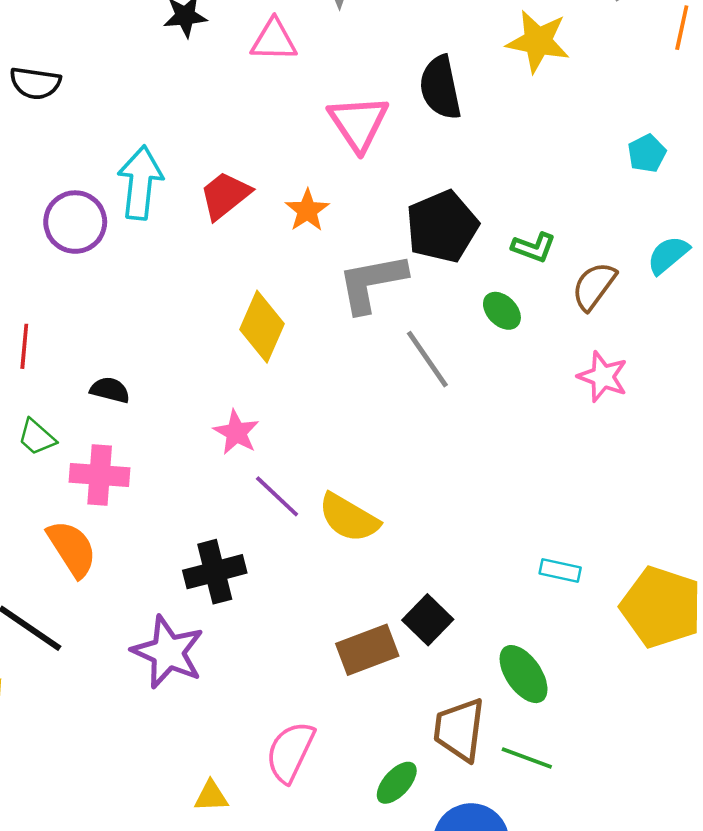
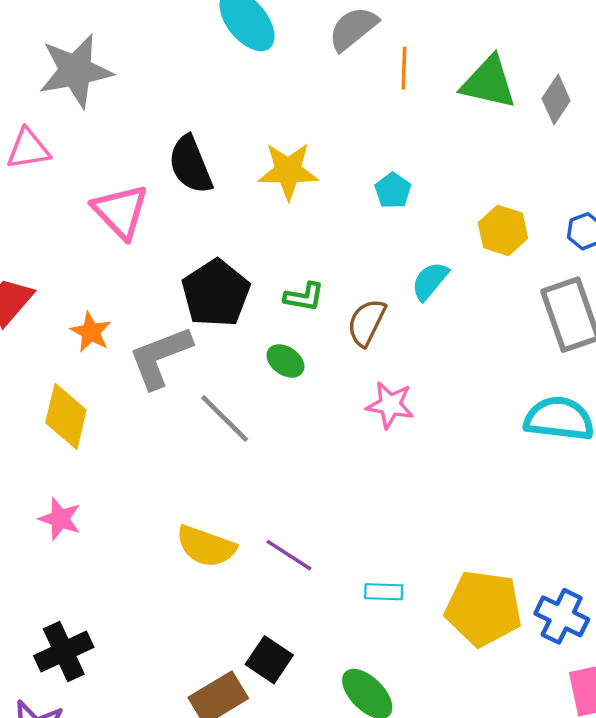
yellow star: (538, 41) -> (288, 171), moved
orange star: (307, 210) -> (91, 332), moved
purple line: (277, 496) -> (289, 555), moved
yellow semicircle: (349, 518) -> (206, 546), moved

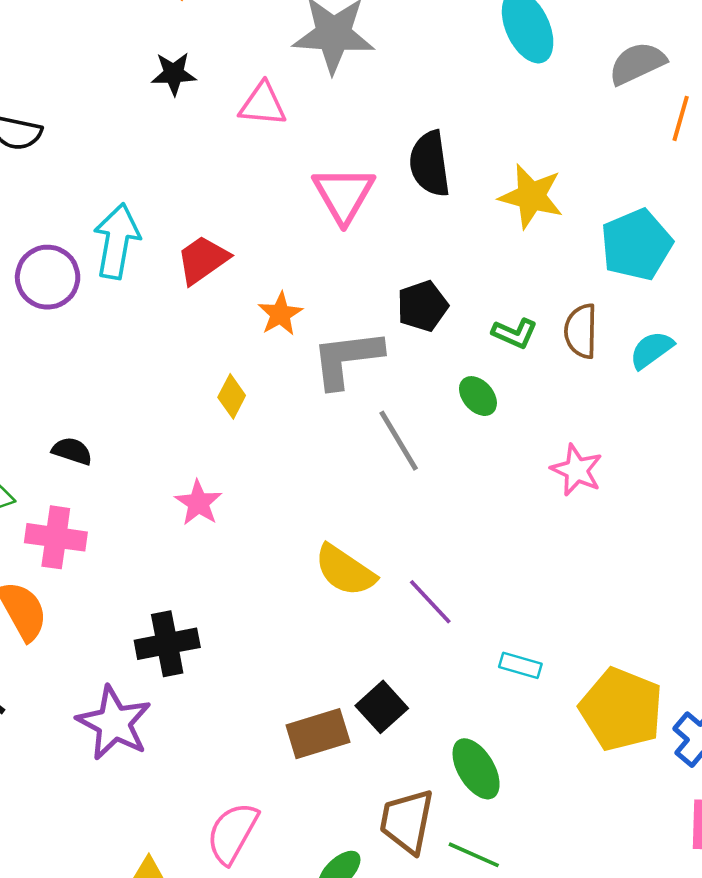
cyan pentagon: (393, 191) -> (636, 245), size x1.8
black pentagon: (216, 293) -> (422, 306), size x0.7
brown semicircle: (367, 322) -> (581, 331), moved, turned -39
yellow diamond: (66, 416) -> (232, 396), size x0.6

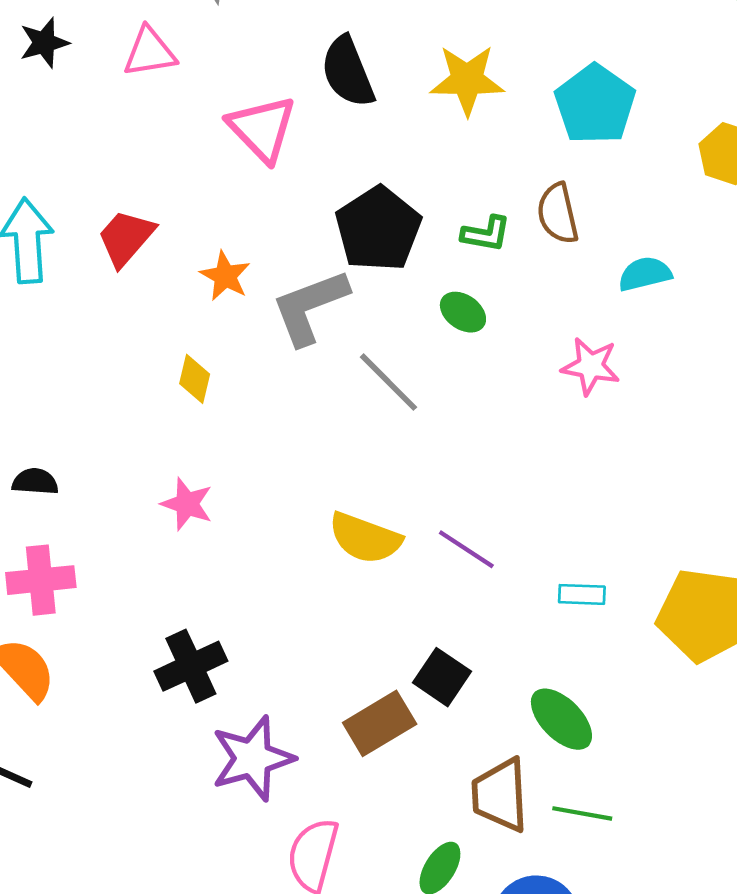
black pentagon: (422, 306) -> (378, 229), size x1.5
cyan semicircle: (652, 350) -> (645, 274), moved, turned 36
purple star: (114, 723) -> (253, 758), moved, turned -30

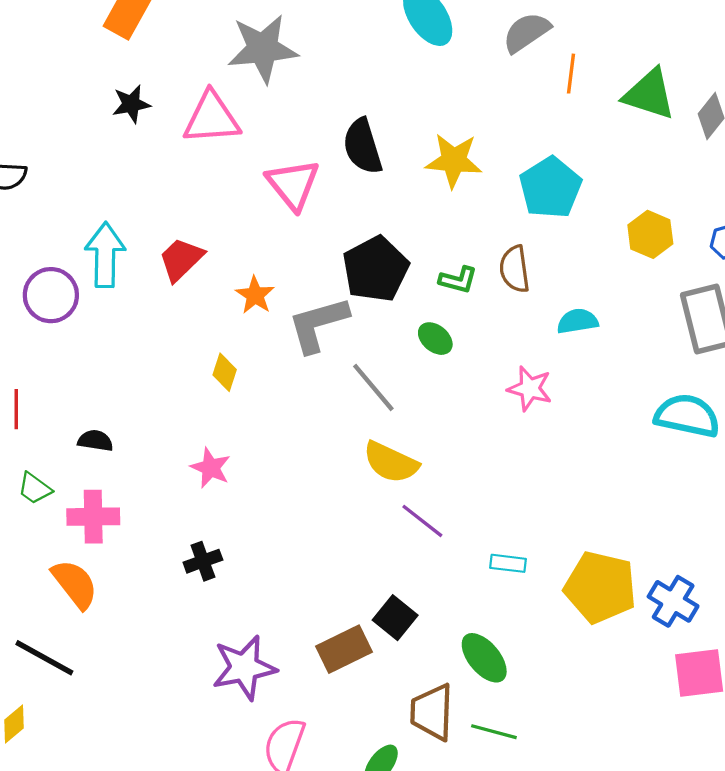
pink triangle: (150, 52) -> (212, 118), size x1.4
yellow semicircle: (365, 538) -> (391, 462), moved
black cross: (191, 666) -> (203, 561), moved, size x0.7

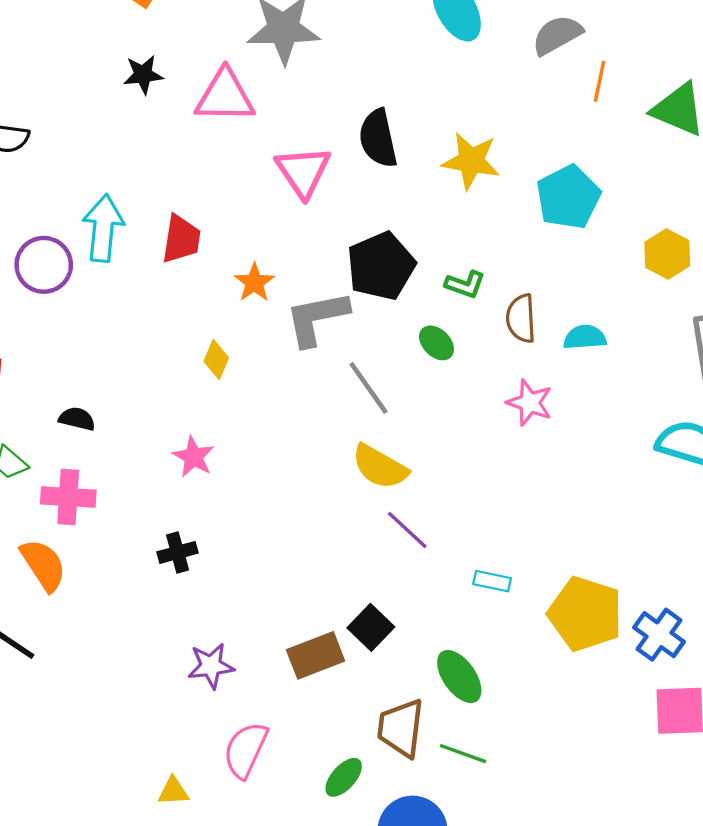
red trapezoid: (181, 259) -> (181, 239), turned 138
brown semicircle: (515, 269) -> (521, 318), moved
purple star: (244, 668) -> (211, 666), size x0.7

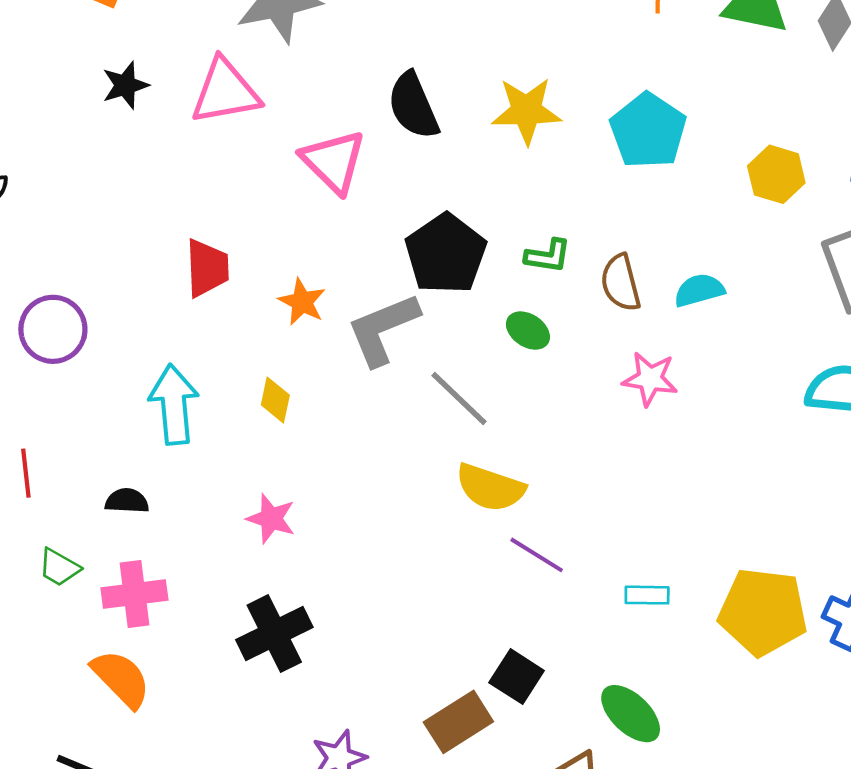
cyan arrow: (103, 228) -> (174, 404), moved
black cross: (178, 552) -> (274, 634), size x1.6

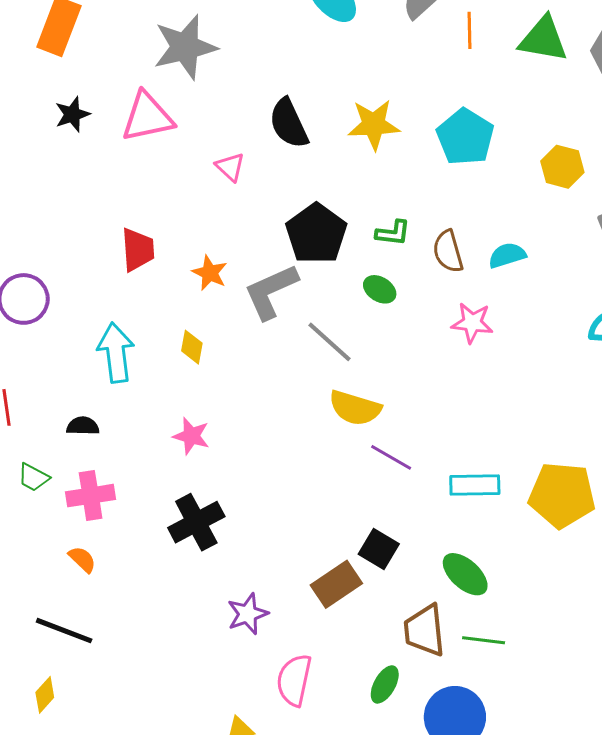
pink triangle: (334, 161) -> (230, 167), size x0.6
cyan rectangle: (647, 595) -> (475, 485), size x1.5
orange semicircle: (121, 679) -> (82, 559), size x0.6

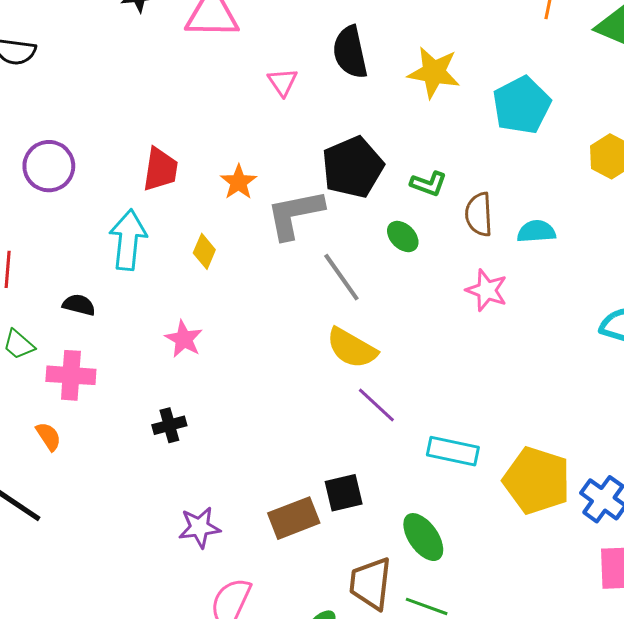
red trapezoid: (138, 250) -> (160, 169), moved
black cross: (196, 522) -> (169, 425), size x0.6
black square: (379, 549) -> (344, 493), turned 33

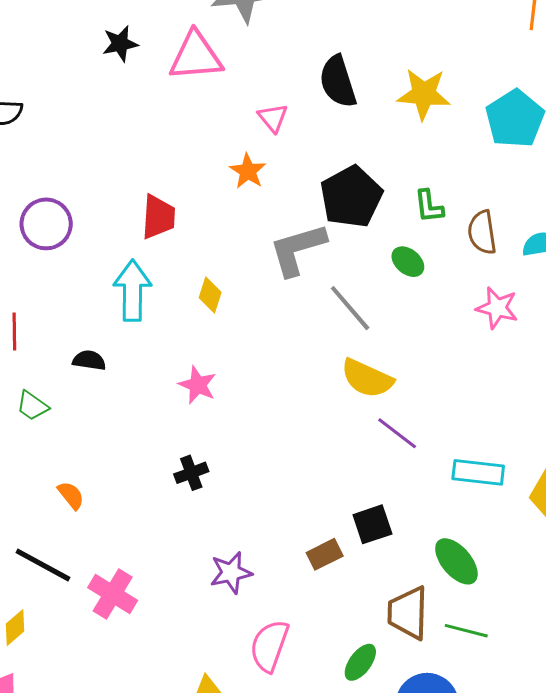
orange star: (239, 182) -> (248, 171), moved
green L-shape: (429, 184) -> (429, 206), turned 69
pink cross: (71, 375) -> (113, 594), moved, turned 33
brown rectangle: (294, 518) -> (325, 554), size x0.7

